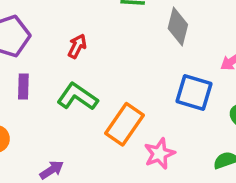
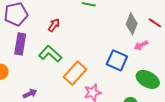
gray diamond: (178, 26) -> (132, 24), moved
purple rectangle: (23, 86) -> (20, 44), size x1.5

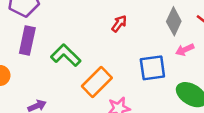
red arrow: (54, 25) -> (119, 24), moved
blue square: (117, 60) -> (152, 68), turned -35

